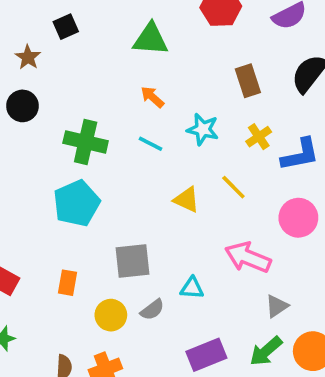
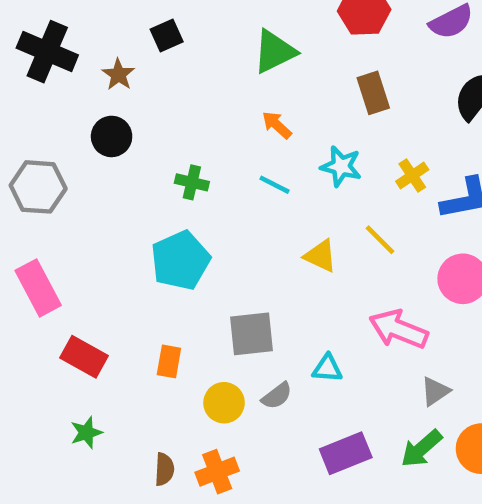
green triangle: (151, 39) -> (275, 52), turned -30
brown rectangle: (248, 81) -> (373, 93), moved
green cross: (86, 142) -> (192, 182), size x0.6

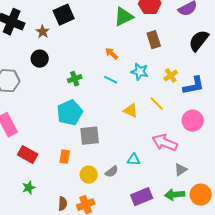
black square: (167, 35) -> (64, 15), size x1.5
green triangle: (275, 52) -> (124, 17), moved
green cross: (192, 182) -> (75, 79), turned -32
gray square: (252, 334) -> (90, 136), moved
green arrow: (421, 449) -> (175, 195), turned 36

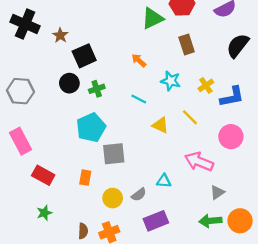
black square: (64, 15) -> (84, 56), moved
black circle: (40, 59) -> (69, 83), moved
cyan line: (111, 80) -> (139, 99), moved
purple rectangle: (142, 197) -> (156, 221), moved

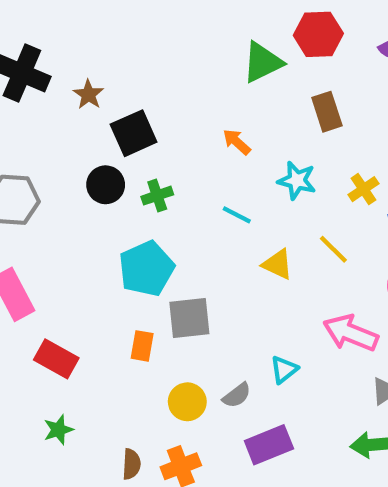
orange rectangle: (85, 178) -> (142, 346), moved
cyan triangle: (164, 181) -> (284, 370), turned -42

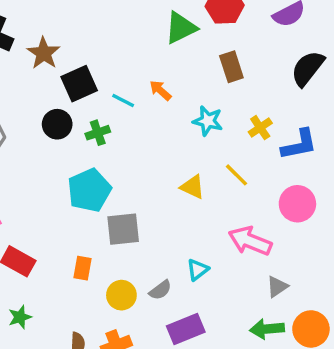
brown star: (88, 95) -> (44, 53), size x1.4
cyan line: (237, 215) -> (123, 101), moved
orange rectangle: (142, 346) -> (83, 268), moved

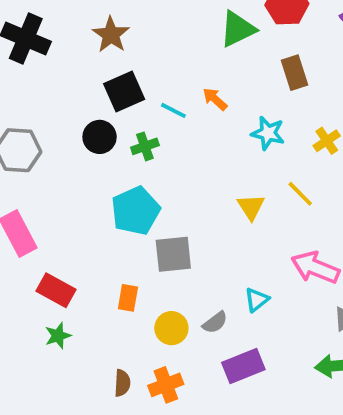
brown star: (44, 53) -> (111, 35), moved
yellow triangle: (193, 187) -> (251, 207), turned 32
green star: (20, 317) -> (58, 336), moved

